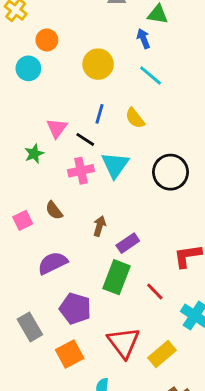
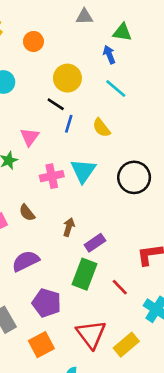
orange circle: (47, 40) -> (33, 41), moved
black line: (85, 139) -> (56, 104), moved

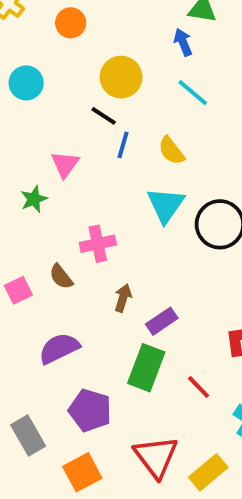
cyan triangle: (83, 171) -> (166, 205), moved
pink cross: (52, 176) -> (98, 244), moved

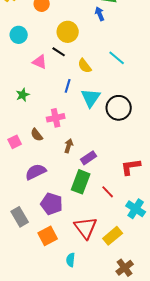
cyan line: (193, 93) -> (117, 58), moved
blue line: (123, 145) -> (68, 86), moved
yellow semicircle: (171, 151) -> (85, 66), moved
pink triangle: (65, 164) -> (40, 62), moved, turned -42

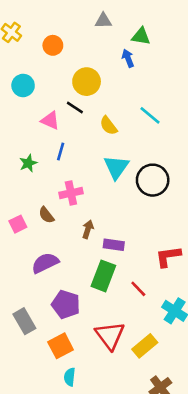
blue line: (68, 86) -> (61, 152), moved
purple rectangle: (89, 158) -> (114, 245), turned 42
cyan semicircle: (71, 260) -> (70, 377), moved

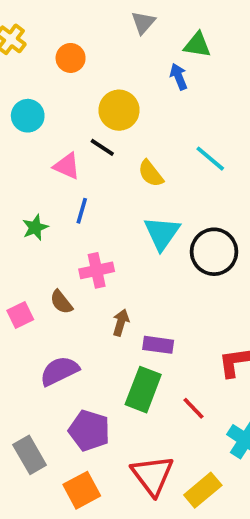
gray triangle: (103, 21) -> (143, 23), turned -48

